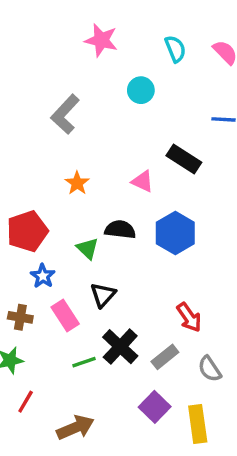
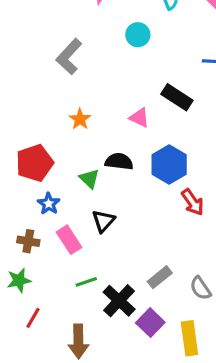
red arrow: (189, 317) -> (193, 202), moved
black cross: (120, 347) -> (119, 301), moved
brown arrow: (75, 427) -> (78, 341), turned 112

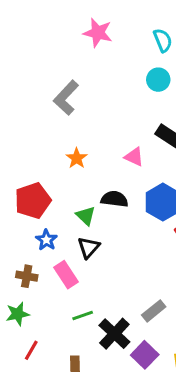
cyan circle: (138, 35) -> (158, 80), moved
black triangle: (103, 221) -> (89, 247), moved

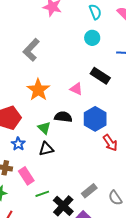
orange star: (77, 158) -> (38, 90), size x1.6
black triangle: (89, 247) -> (46, 149), turned 35
pink rectangle: (66, 275) -> (26, 176), moved

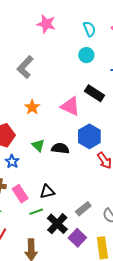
pink triangle: (76, 89) -> (70, 106), size x1.5
orange star: (38, 90) -> (32, 107), size x0.7
black semicircle: (63, 117) -> (60, 148), moved
black triangle: (46, 149) -> (47, 192), moved

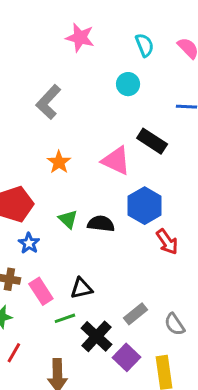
cyan circle: (86, 55) -> (128, 84), moved

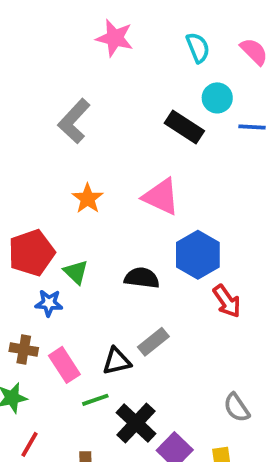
cyan circle: (128, 84) -> (217, 98), moved
black rectangle: (152, 141) -> (184, 127), moved
green triangle: (68, 219) -> (76, 272), moved
blue star: (29, 243) -> (49, 303), turned -30
gray rectangle: (136, 314) -> (153, 342), moved

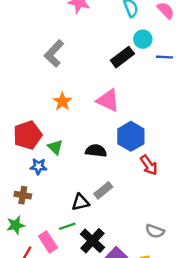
black rectangle: (184, 127) -> (122, 57), turned -70
pink rectangle: (64, 365) -> (48, 242), moved
gray semicircle: (237, 408) -> (155, 231), turned -36

